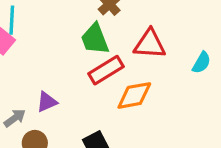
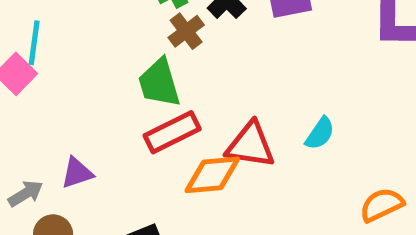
red triangle: (150, 44) -> (250, 145), moved

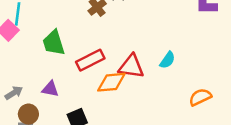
green trapezoid: (159, 83) -> (54, 43), moved
purple triangle: (77, 173) -> (50, 89), moved, turned 30

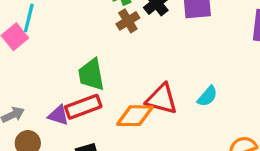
green trapezoid: (54, 43) -> (91, 75), moved
red rectangle: (90, 60) -> (83, 107), moved

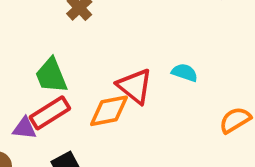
cyan semicircle: (207, 96) -> (185, 73), turned -100
red triangle: (162, 99) -> (135, 86), turned 36

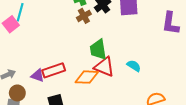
green trapezoid: (51, 76) -> (98, 50), moved
red triangle: (135, 86) -> (104, 67), turned -30

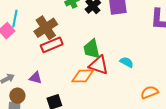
brown cross: (84, 16) -> (46, 28), moved, size x1.6
red rectangle: (54, 70) -> (52, 45), moved

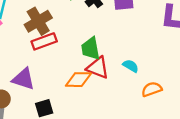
purple triangle: (36, 78) -> (23, 79), size x1.5
orange semicircle: (149, 92) -> (152, 89), moved

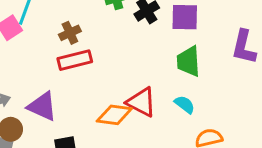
brown cross: (38, 21) -> (70, 33), size x0.6
green trapezoid: (91, 49) -> (188, 61), moved

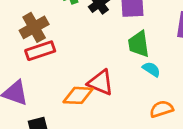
brown cross: (70, 33) -> (34, 27), size x1.5
cyan semicircle: (185, 104) -> (151, 69), moved

